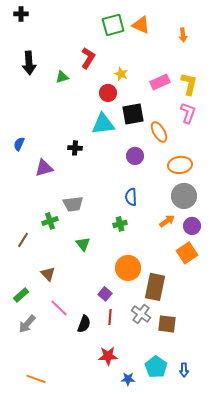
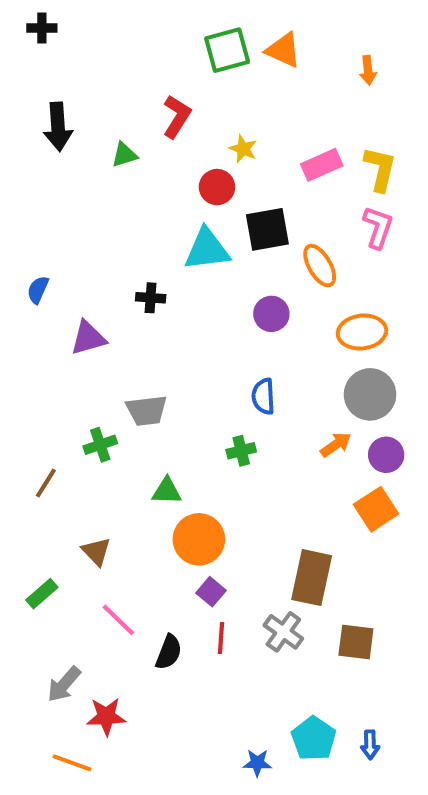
green triangle: (83, 244) -> (167, 491), turned -49
orange circle: (128, 268) -> (199, 539), moved
gray arrow: (27, 324) -> (64, 684), moved
brown square: (167, 324) -> (356, 642), moved
red star: (108, 356) -> (106, 716), moved

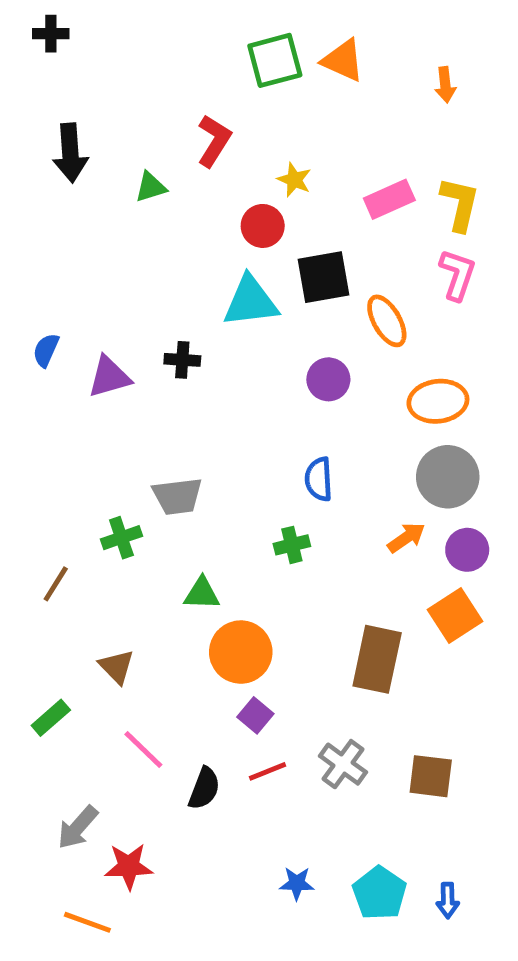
purple triangle: (88, 338) -> (109, 377), moved
brown rectangle: (312, 578) -> (377, 659), moved
red line: (221, 638) -> (268, 771), turned 64
blue star: (257, 763) -> (297, 883), moved

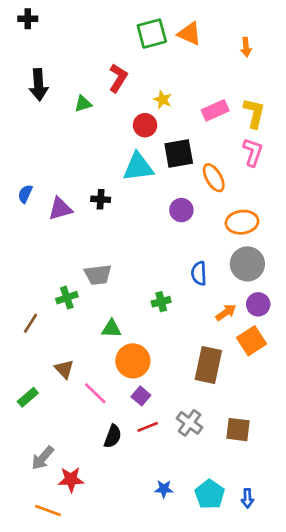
blue semicircle: (319, 479) -> (199, 273), moved
orange arrow: (406, 538) -> (226, 312), moved
pink line: (143, 749) -> (95, 393), moved

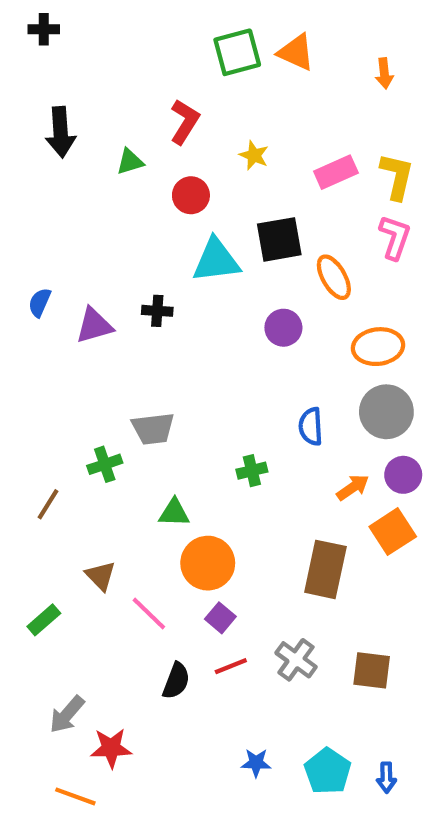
red circle: (145, 125) -> (191, 195), moved

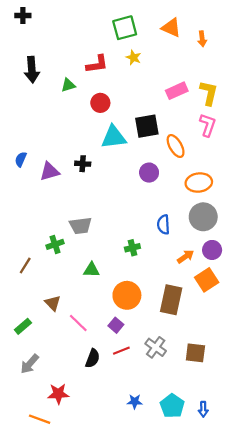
orange triangle: (296, 52) -> (171, 28), moved
red L-shape: (185, 122) -> (97, 64), turned 50
yellow star: (254, 155) -> (134, 58), moved
orange circle: (208, 563) -> (127, 295), moved
gray arrow: (67, 714) -> (30, 364), moved

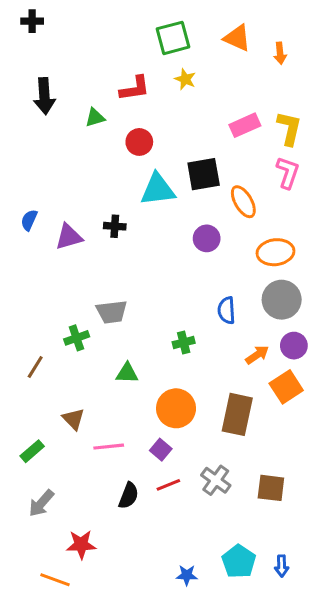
pink line: (78, 323) -> (109, 447), turned -50
blue star: (135, 402) -> (187, 575), moved

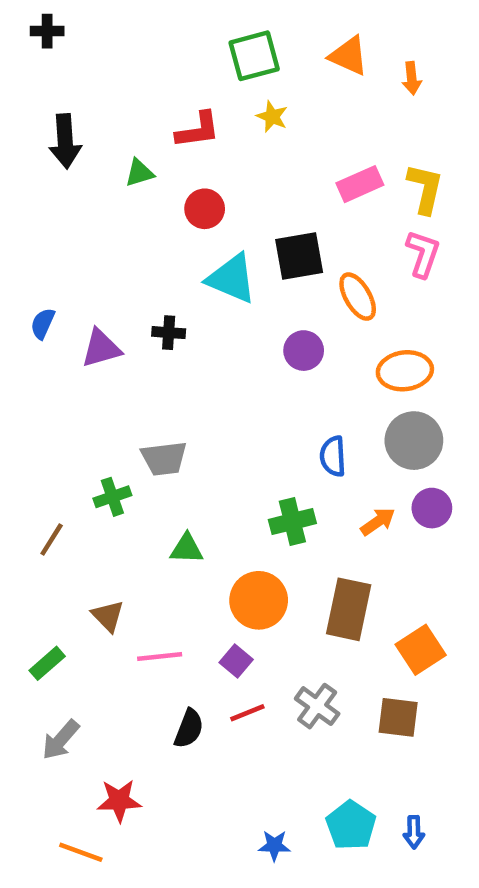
cyan triangle: (158, 189) -> (232, 279), turned 30
green cross: (184, 342) -> (292, 522), moved, size x1.4
orange square: (286, 387) -> (421, 650), moved

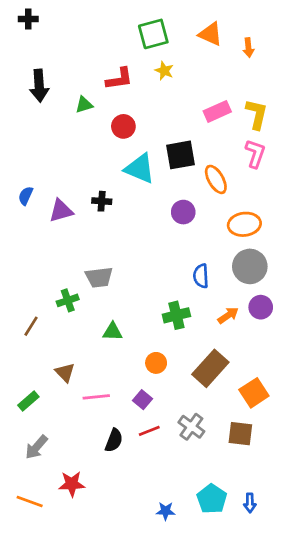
orange circle: (259, 600) -> (156, 363), size x0.6
brown rectangle: (349, 609) -> (210, 368), turned 30
orange line: (81, 852) -> (30, 502), moved

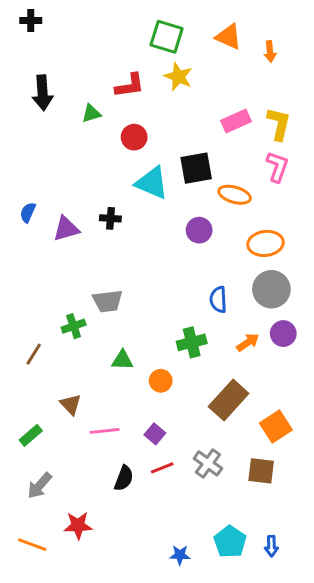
green square: (153, 34) -> (167, 37), turned 32
yellow star: (164, 71) -> (178, 77), size x1.4
orange ellipse: (216, 179) -> (235, 195), turned -44
orange circle: (156, 363) -> (161, 381), moved

